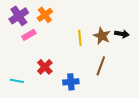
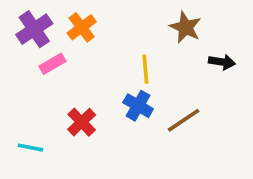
brown star: (102, 36) -> (185, 27), moved
brown line: (101, 66) -> (184, 120), turned 36
blue cross: (71, 82) -> (138, 106), moved, turned 35

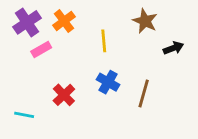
black arrow: (222, 62) -> (173, 48), turned -30
yellow line: (145, 69) -> (104, 41), moved
brown line: (184, 120) -> (144, 93), turned -40

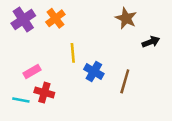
yellow line: (104, 41) -> (73, 53), moved
pink rectangle: (41, 49) -> (32, 71), moved
red cross: (64, 95) -> (44, 93), moved, turned -30

